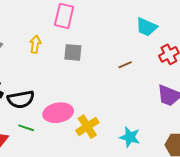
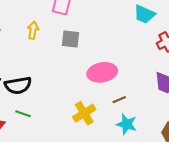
brown line: (125, 65) -> (119, 100), moved
pink ellipse: (58, 113) -> (102, 72), moved

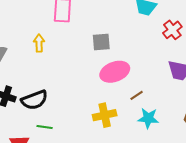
gray square: (70, 39) -> (101, 42), moved
yellow cross: (84, 113) -> (105, 115), turned 30

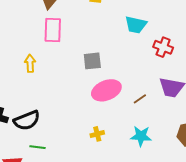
red cross: (172, 30) -> (163, 47), turned -30
brown line: (137, 95) -> (140, 99), moved
yellow cross: (105, 115) -> (97, 134), size x0.6

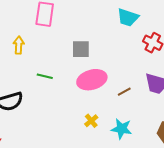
yellow cross: (97, 134) -> (91, 121), moved, turned -32
green line: (37, 147) -> (45, 76), moved

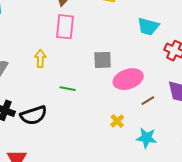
pink ellipse: (92, 80) -> (128, 79), moved
yellow cross: (91, 121) -> (117, 121), moved

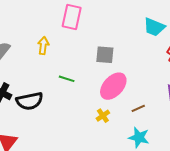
pink ellipse: (128, 79) -> (113, 86), moved, turned -36
brown line: (148, 101) -> (138, 108), moved
yellow cross: (117, 121) -> (103, 116), moved

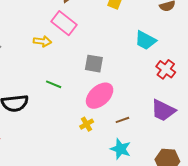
pink rectangle: (72, 17) -> (64, 23), turned -70
yellow arrow: (43, 46) -> (42, 41), moved, turned 84

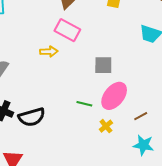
green line: (54, 84) -> (84, 104), moved

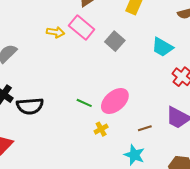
yellow arrow: (49, 52) -> (55, 32), moved
gray square: (103, 65) -> (115, 41), moved, turned 30
brown line: (141, 116) -> (145, 128), moved

